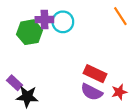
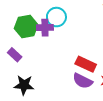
purple cross: (44, 20) -> (45, 28), moved
purple rectangle: (15, 83) -> (15, 55), moved

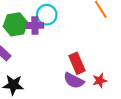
red rectangle: (86, 64) -> (77, 63), turned 42

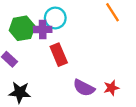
red rectangle: (77, 63) -> (59, 55), moved

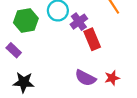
purple cross: (43, 29) -> (79, 22), moved, turned -35
red rectangle: (59, 55) -> (92, 39), moved

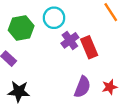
purple cross: (79, 22) -> (70, 40), moved
purple semicircle: (85, 78) -> (82, 87), turned -95

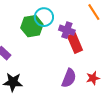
green hexagon: (21, 28) -> (32, 26), moved
purple cross: (70, 40) -> (67, 30), moved, turned -35

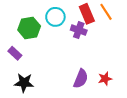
green hexagon: (32, 26) -> (29, 28), moved
red rectangle: (75, 43) -> (87, 14), moved

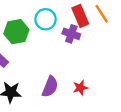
purple semicircle: (81, 79) -> (50, 87), moved
red star: (105, 79) -> (80, 88), moved

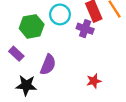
purple semicircle: (50, 87) -> (48, 65), moved

